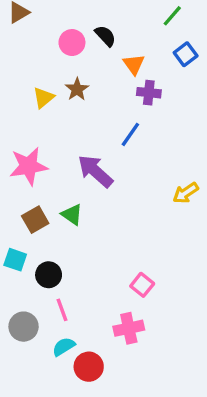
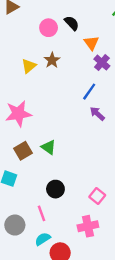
purple cross: (149, 93) -> (102, 63), turned 35
purple arrow: (95, 171) -> (97, 114), moved, size x0.6
black circle: (49, 275) -> (55, 189), moved

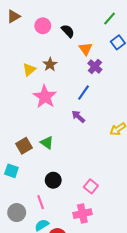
pink circle: (49, 28) -> (43, 26), moved
pink star: (18, 114) -> (45, 97), moved, turned -30
purple arrow: (97, 114) -> (78, 117), moved

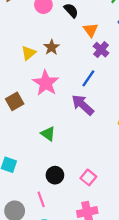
purple arrow: (78, 117) -> (83, 105), size x1.5
brown square: (24, 146) -> (15, 101), moved
pink square: (91, 186) -> (88, 177), moved

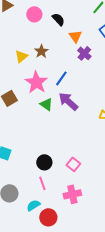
blue line: (88, 78) -> (61, 78), moved
green triangle: (48, 134) -> (46, 104), moved
pink line: (41, 199) -> (42, 183), moved

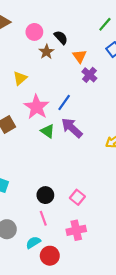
brown star: (41, 51) -> (46, 52), moved

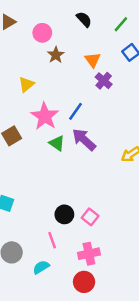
black semicircle: (61, 37) -> (84, 19), moved
black circle: (45, 195) -> (64, 214), moved
red circle: (50, 256) -> (84, 282), moved

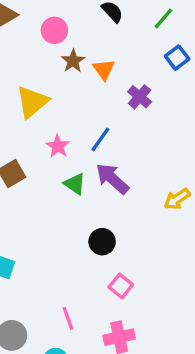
orange triangle: (93, 60) -> (104, 70), moved
yellow triangle: (26, 84) -> (32, 102), size x1.5
pink star: (45, 116) -> (58, 146), size x0.6
black circle: (64, 214) -> (102, 242), moved

